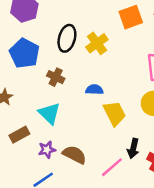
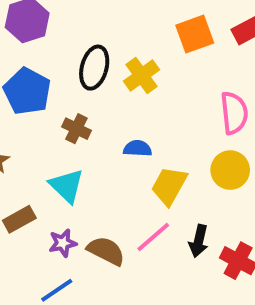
yellow trapezoid: (114, 113) -> (169, 186), turned -124
pink line: (112, 167) -> (153, 237), moved

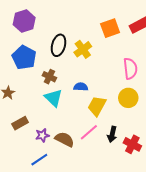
cyan triangle: (67, 186) -> (53, 98), moved

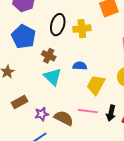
yellow cross: (83, 49) -> (82, 29), turned 30
pink line: (89, 132) -> (88, 111), turned 48

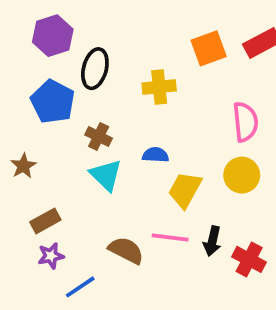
black ellipse: (58, 25) -> (95, 69), moved
purple star: (42, 114) -> (51, 256), moved

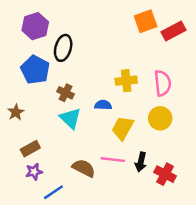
orange square: (209, 48) -> (146, 21), moved
yellow cross: (159, 87) -> (126, 81), moved

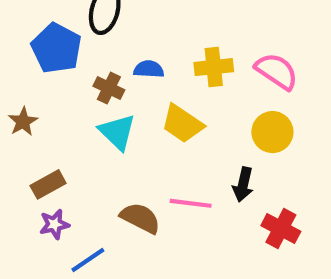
pink semicircle: (163, 83) -> (277, 71), turned -50
blue semicircle: (103, 105) -> (149, 69), moved
yellow trapezoid: (123, 128) -> (182, 124), moved, turned -85
black arrow: (141, 162) -> (243, 184), moved

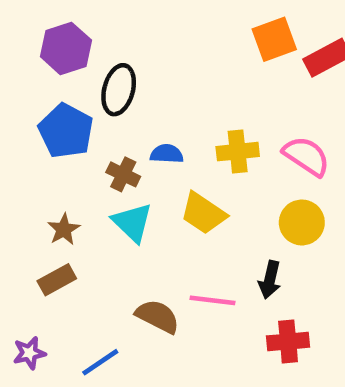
brown star: (23, 122) -> (64, 229), moved
purple star: (54, 224) -> (29, 353), moved
red cross: (281, 229) -> (288, 342), moved, turned -33

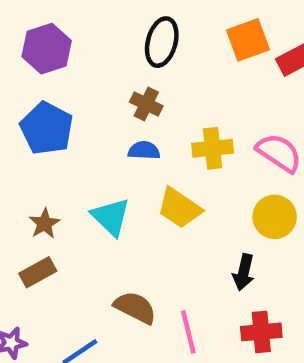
black ellipse: (119, 90) -> (162, 42), moved
brown cross: (123, 174) -> (146, 104), moved
pink line: (213, 300) -> (188, 332), moved, turned 69

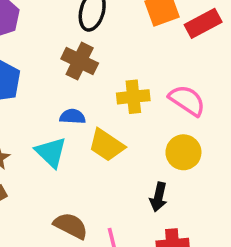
brown cross: (146, 104) -> (80, 61), size x1.4
blue semicircle: (144, 150) -> (72, 117), moved

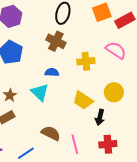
pink semicircle: (187, 100) -> (116, 50), moved
yellow trapezoid: (106, 145) -> (83, 100), moved

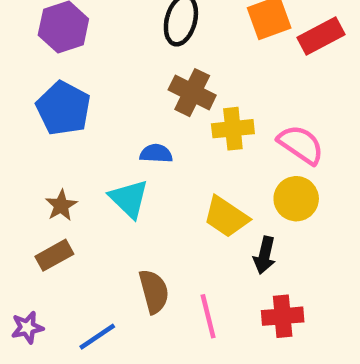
brown cross: (56, 41) -> (192, 93), moved
pink semicircle: (116, 50) -> (301, 144), moved
brown semicircle: (51, 133) -> (154, 291), turned 48

